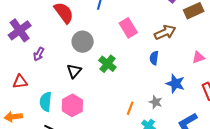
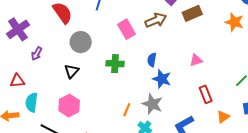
brown arrow: (165, 32) -> (156, 20), moved
green cross: (107, 64) -> (115, 64), moved, turned -36
blue star: (175, 83) -> (162, 79), moved
cyan semicircle: (46, 102) -> (32, 102), moved
gray star: (156, 102) -> (152, 104), size x1.5

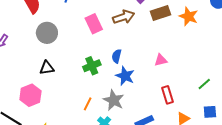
orange star: (234, 22) -> (189, 16), moved
green cross: (115, 64) -> (92, 66), moved, turned -30
black triangle: (72, 71) -> (47, 68), moved, turned 35

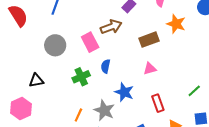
brown rectangle: (161, 13) -> (149, 40), moved
pink rectangle: (94, 24) -> (90, 42), moved
gray circle: (47, 33) -> (55, 45), moved
blue star: (125, 76) -> (124, 92), moved

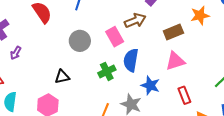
orange star: (176, 24) -> (200, 15), turned -30
blue semicircle: (106, 66) -> (131, 60), size x1.6
pink triangle: (150, 69) -> (175, 61), size x1.5

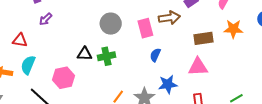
blue semicircle: (131, 60) -> (155, 55), size x0.6
green cross: (107, 71) -> (106, 56), moved
blue star: (150, 85) -> (168, 84), turned 30

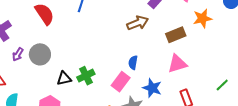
gray circle: (111, 24) -> (40, 54), moved
pink rectangle: (145, 28) -> (121, 82), moved, turned 66
blue star: (168, 84) -> (152, 88), turned -30

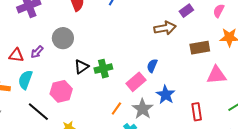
purple arrow: (18, 54) -> (37, 52), moved
pink triangle: (177, 64) -> (216, 75), moved
black triangle: (64, 78) -> (81, 67), turned -35

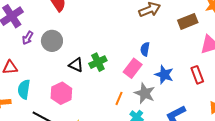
purple arrow: (37, 52) -> (28, 38), moved
black triangle: (81, 67) -> (76, 65), turned -49
red rectangle: (197, 112) -> (197, 75), moved

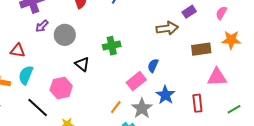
green cross: (98, 62) -> (112, 46), moved

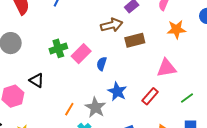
brown rectangle: (201, 49) -> (135, 40), moved
black triangle: (82, 64) -> (37, 80), moved
pink rectangle: (136, 81) -> (81, 54), moved
red rectangle: (197, 103) -> (150, 96), turned 54

